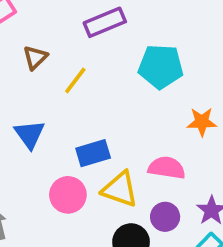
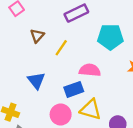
pink semicircle: (167, 168) -> (90, 70), moved

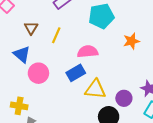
blue triangle: (36, 81) -> (22, 54), moved
pink circle: (61, 115) -> (38, 73), moved

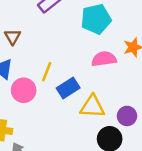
yellow line: (56, 35) -> (47, 72), moved
pink semicircle: (88, 52) -> (104, 59), moved

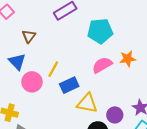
pink semicircle: (104, 59) -> (102, 65), turned -30

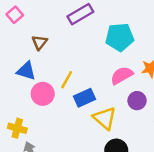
blue triangle: (17, 62) -> (26, 71), turned -30
yellow triangle: (87, 103) -> (105, 118), turned 30
purple circle: (115, 115) -> (137, 101), moved

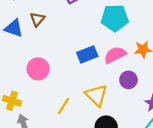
blue triangle: (26, 71) -> (14, 28), moved
yellow line: (67, 80) -> (64, 106), moved
blue rectangle: (84, 98) -> (87, 54), moved

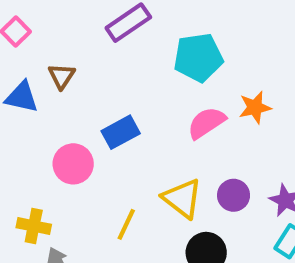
blue rectangle: (87, 54) -> (121, 132), moved
purple circle: (128, 80) -> (234, 195), moved

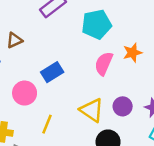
brown triangle: (62, 76) -> (15, 40), turned 35
pink semicircle: (206, 123) -> (104, 64), turned -30
yellow line: (126, 224) -> (47, 124), moved

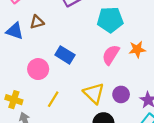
blue rectangle: (52, 72) -> (65, 55), turned 54

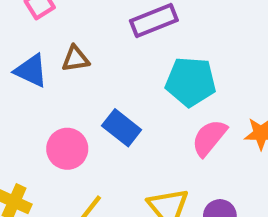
cyan pentagon: (110, 20) -> (191, 82), moved

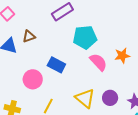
pink semicircle: (209, 138) -> (98, 62), turned 108

